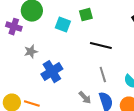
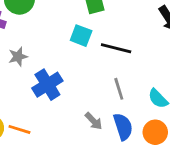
cyan square: (63, 25) -> (81, 36), moved

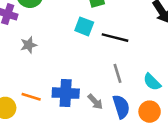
blue cross: (47, 85) -> (66, 93), moved, turned 35
orange line: (19, 129) -> (31, 97), moved

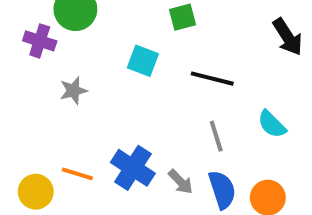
cyan square: (84, 26) -> (143, 61), moved
cyan semicircle: (152, 82) -> (272, 124), moved
blue cross: (66, 93) -> (133, 168), turned 30

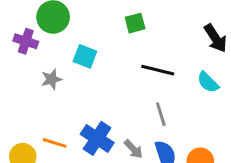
cyan square: (143, 61) -> (85, 56), moved
cyan semicircle: (272, 124) -> (208, 82), moved

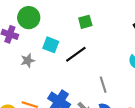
black line: (158, 70) -> (76, 54), moved, turned -50

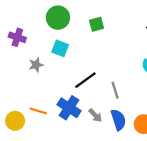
green circle: (29, 18) -> (58, 18), moved
black line: (76, 54) -> (85, 80), moved

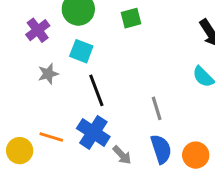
purple cross: (17, 37) -> (38, 30), moved, turned 35
black line: (85, 80) -> (96, 90), moved, turned -75
gray arrow: (95, 115) -> (122, 155), moved

